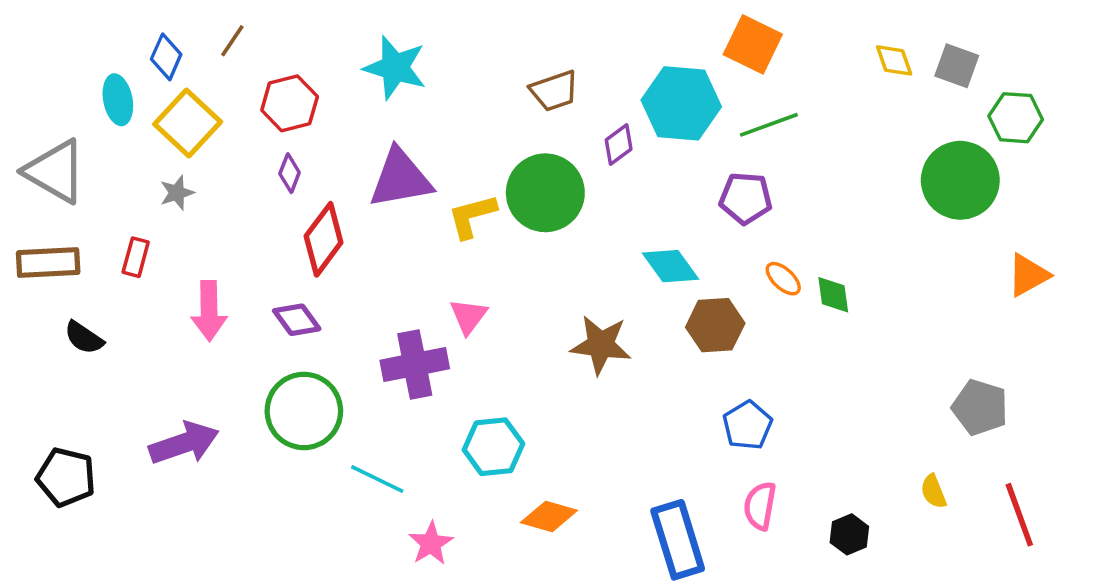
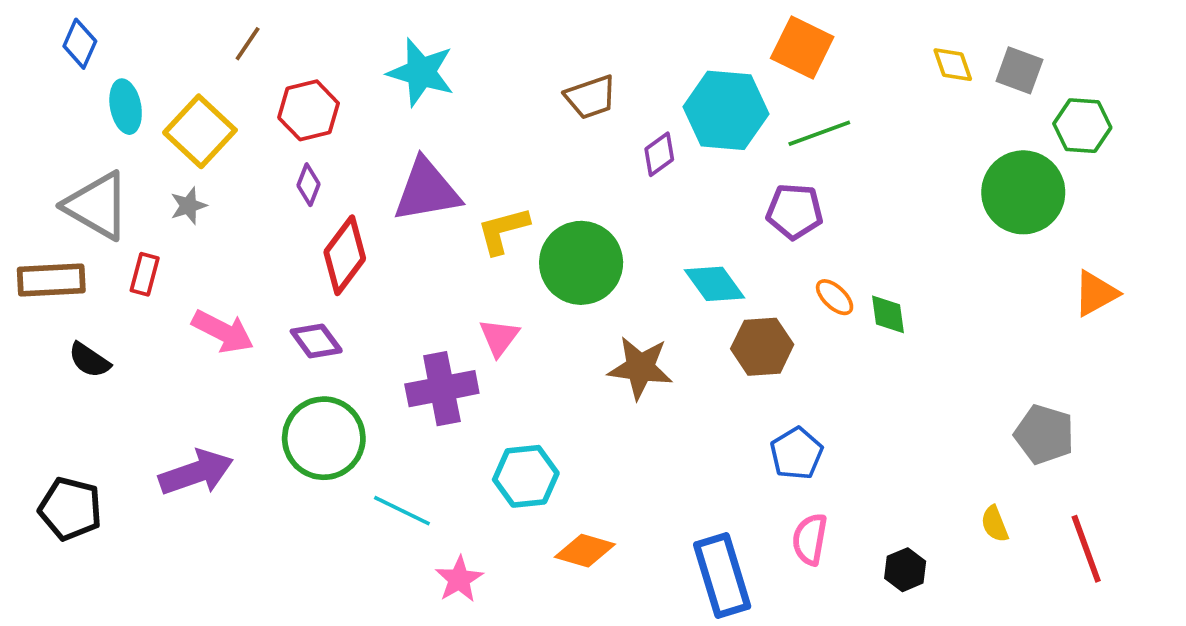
blue diamond: (166, 57) -> (80, 44), moved
gray triangle: (55, 171) -> (97, 206), moved
green circle: (545, 193) -> (581, 263), moved
pink arrow: (209, 311) -> (223, 331), turned -62

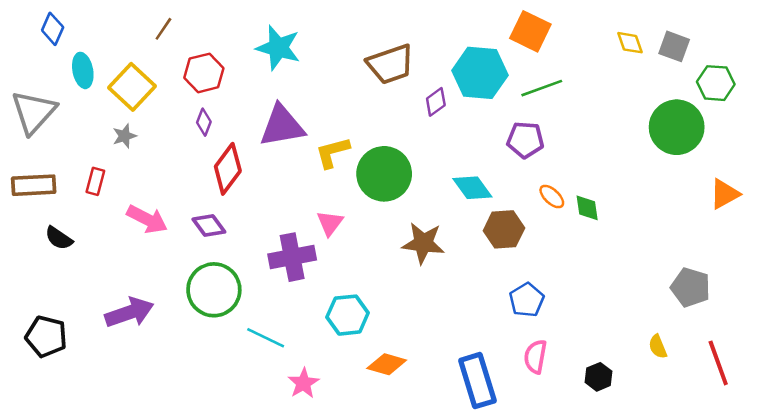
brown trapezoid: (591, 97) -> (390, 64), size x1.4
gray triangle: (97, 206) -> (34, 112), moved, turned 42

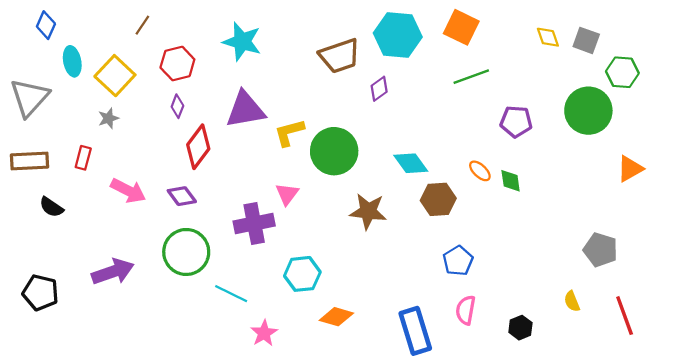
cyan hexagon: (480, 73) -> (398, 35), moved
purple pentagon: (525, 140) -> (516, 122), moved

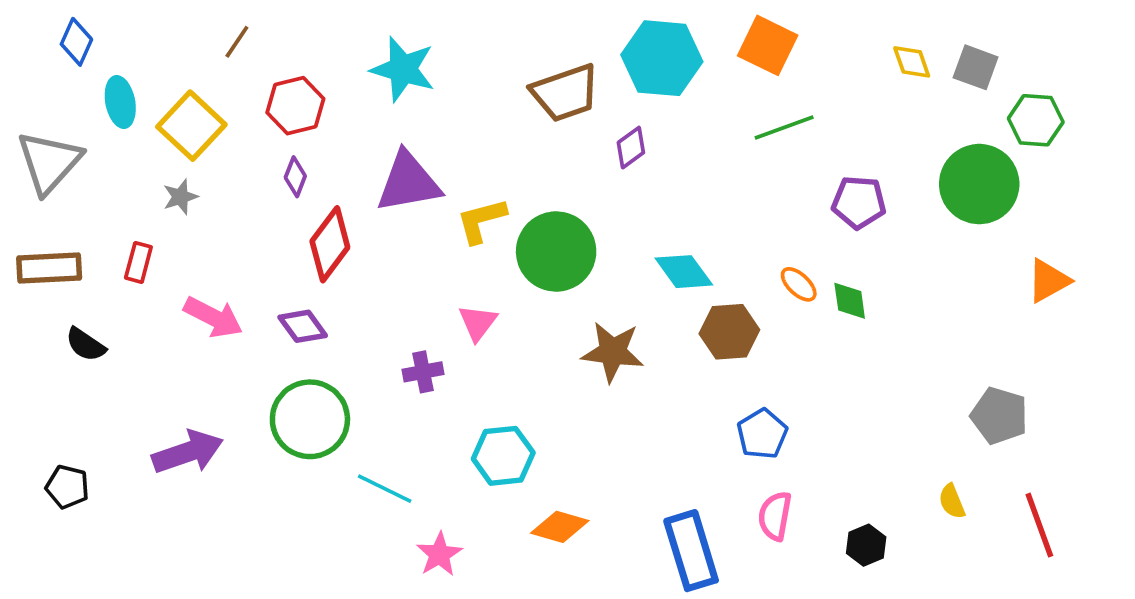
purple cross: (254, 223) -> (423, 372), size x0.6
black pentagon: (40, 293) -> (67, 487), size x0.7

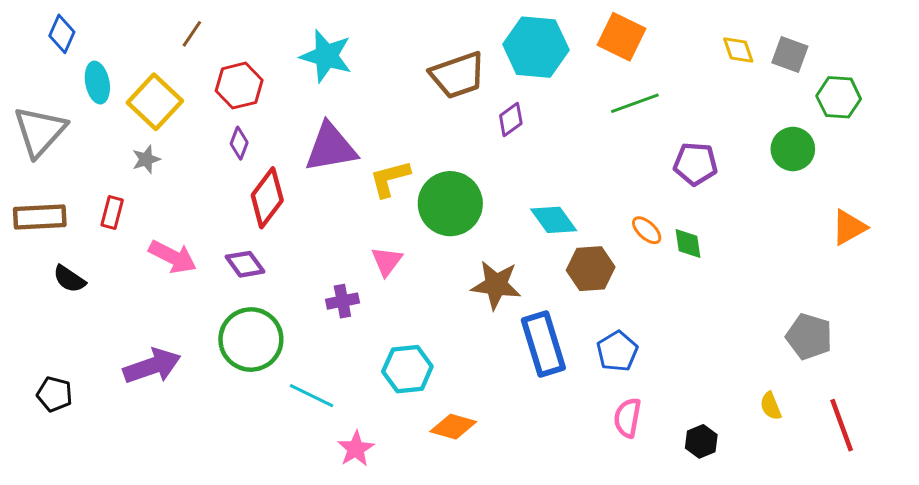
green circle: (979, 184) -> (793, 149), size x0.7
blue rectangle: (691, 551) -> (543, 344), moved

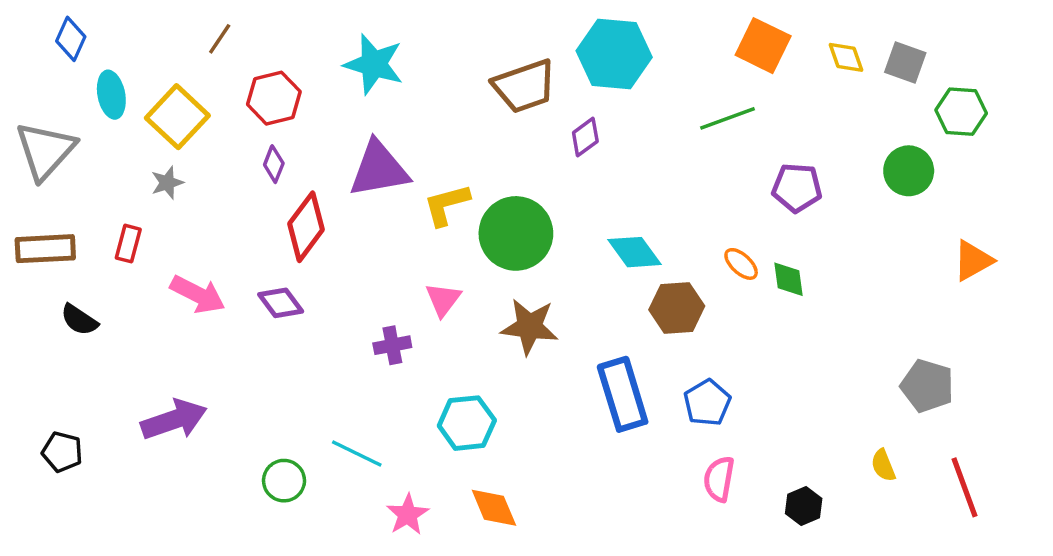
orange square: (622, 37) -> (763, 46), moved
brown star: (496, 285) -> (529, 327), moved
green circle: (251, 340) -> (284, 481), moved, size x0.6
orange diamond: (453, 427) -> (494, 508), moved, turned 51

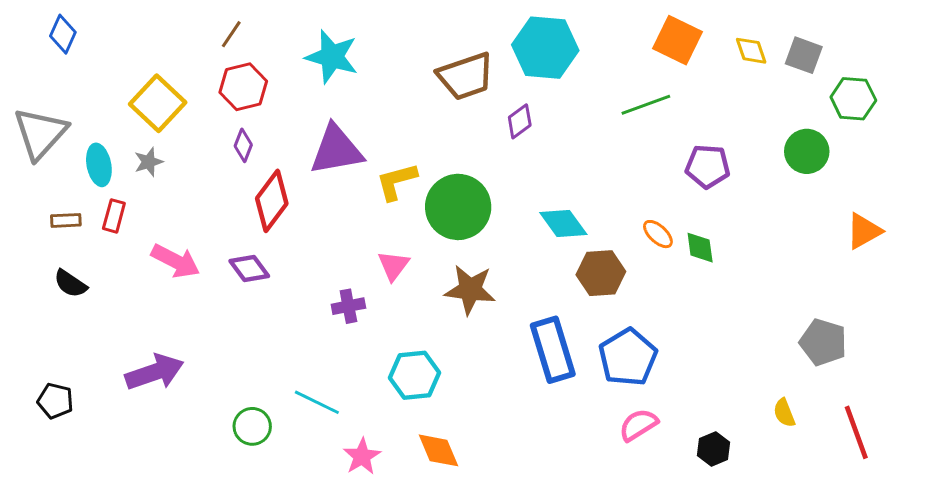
brown line: (220, 39) -> (231, 34), moved
cyan ellipse: (111, 95) -> (99, 165), moved
brown rectangle: (45, 249) -> (66, 220), moved, size x0.6
blue pentagon: (707, 403) -> (628, 357), size x1.4
pink semicircle: (719, 479) -> (638, 425), turned 48

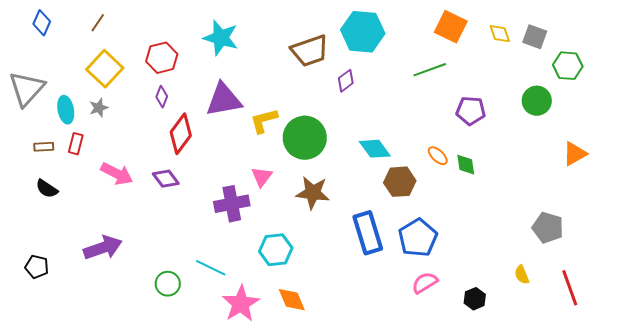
brown line: (231, 34) -> (98, 23), moved
purple cross: (348, 306) -> (232, 204), size x1.6
pink star: (362, 456) -> (241, 304), size x1.5

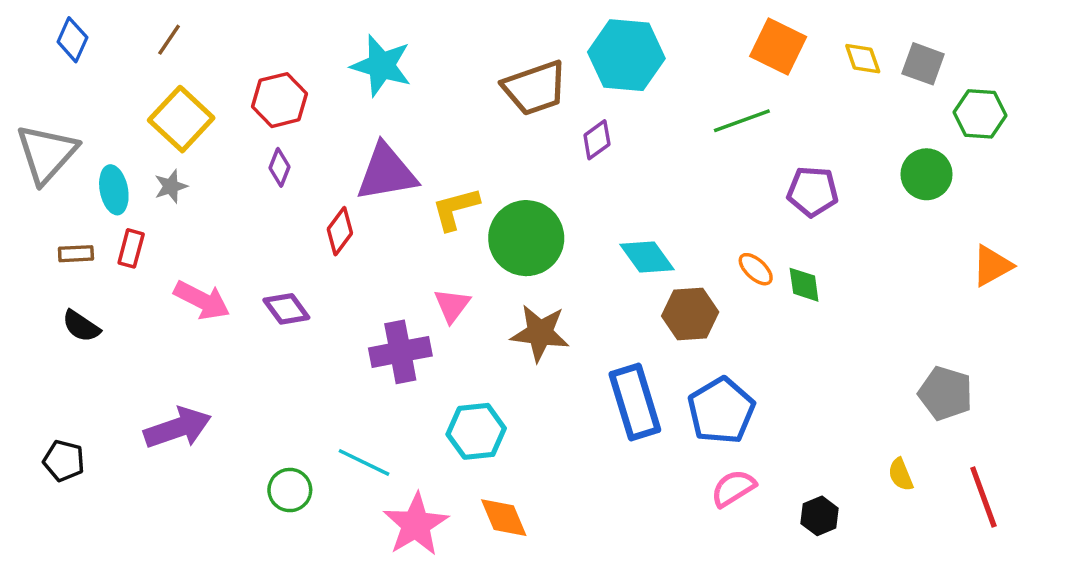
red diamond: (181, 134) -> (340, 231), moved, size x0.7

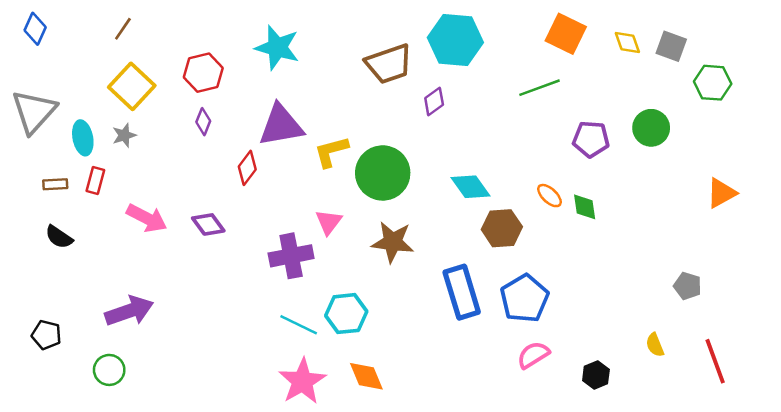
blue diamond: (72, 40) -> (35, 29), moved
green circle: (927, 174) -> (651, 128), moved
gray pentagon: (945, 393) -> (688, 286), size x0.7
cyan line: (364, 462) -> (299, 325), moved
green circle: (290, 490) -> (109, 370), moved

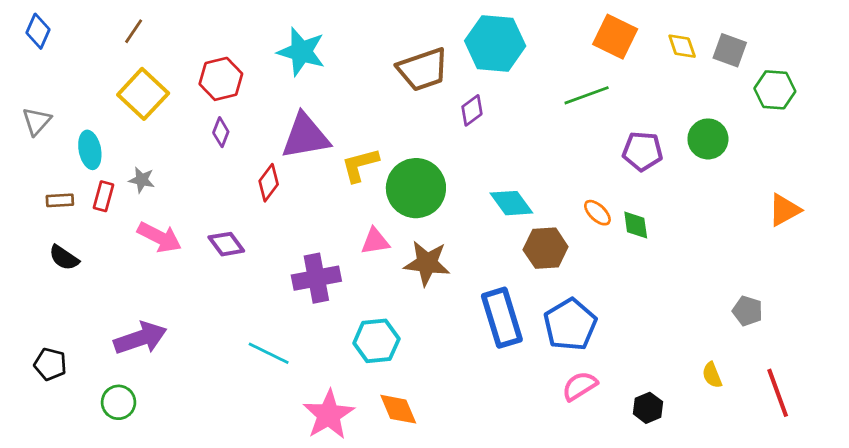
gray triangle: (34, 112) -> (37, 121), size x0.6
gray star: (124, 135) -> (142, 180), moved, turned 30
pink triangle: (329, 222) -> (375, 241), moved, turned 44
cyan line: (299, 325) -> (269, 353), moved

